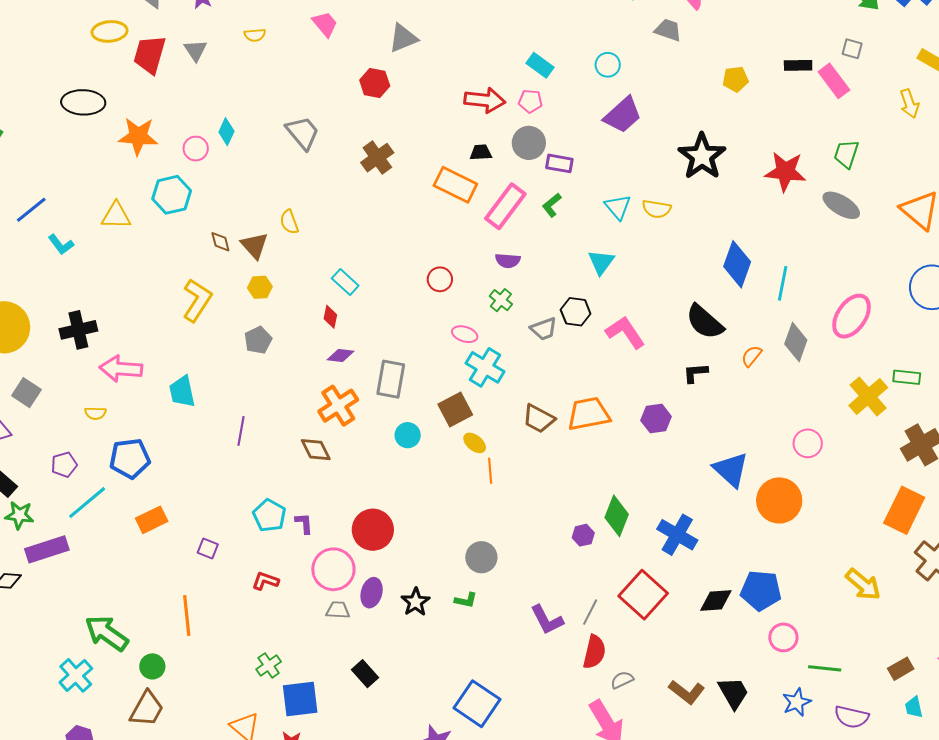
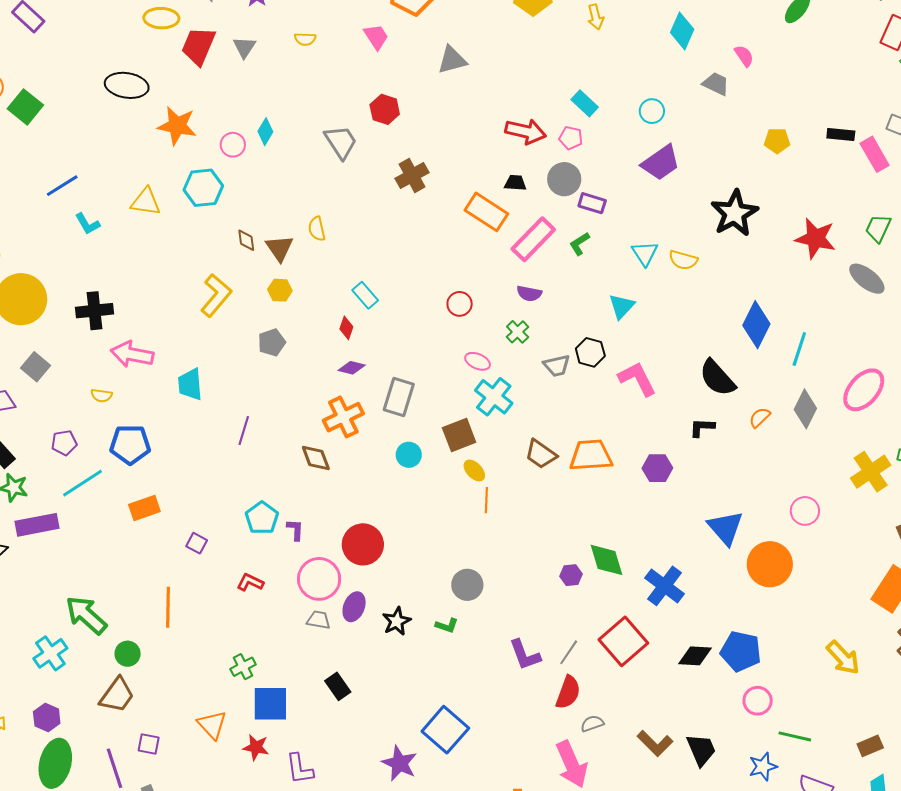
red hexagon: (375, 83) -> (385, 109), moved
green diamond: (617, 516) -> (607, 560), turned -45

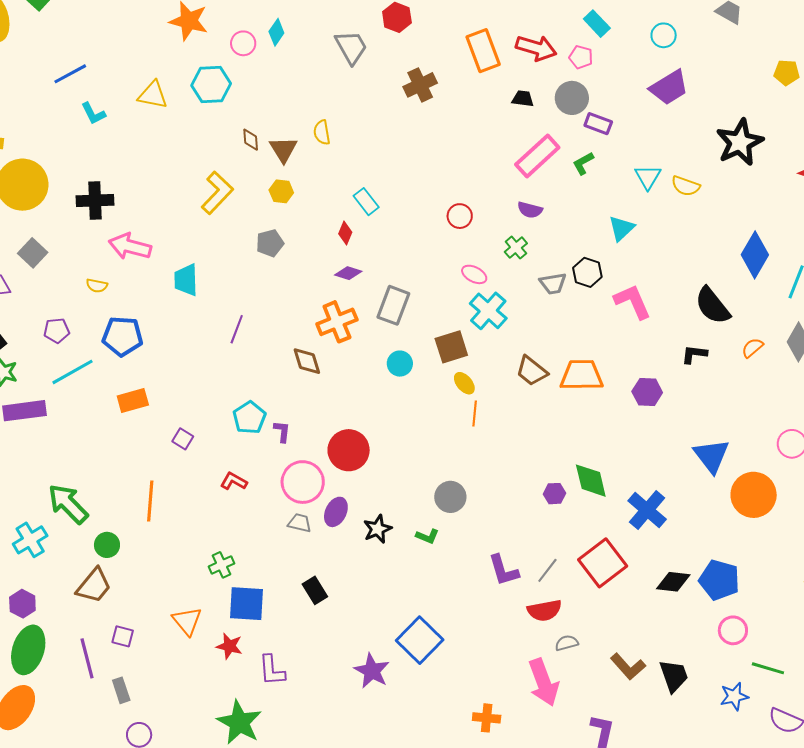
orange rectangle: (486, 212) -> (483, 51), moved, turned 33
red semicircle: (568, 692) -> (544, 610), turned 56

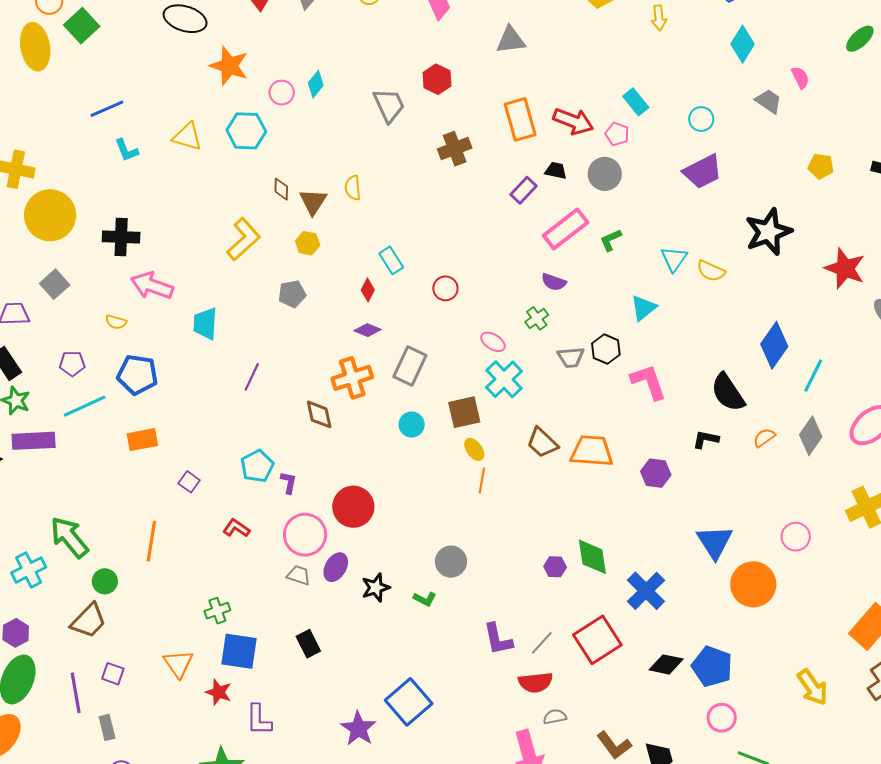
purple rectangle: (598, 124) -> (524, 190), moved, turned -72
red circle: (460, 216) -> (445, 288), moved

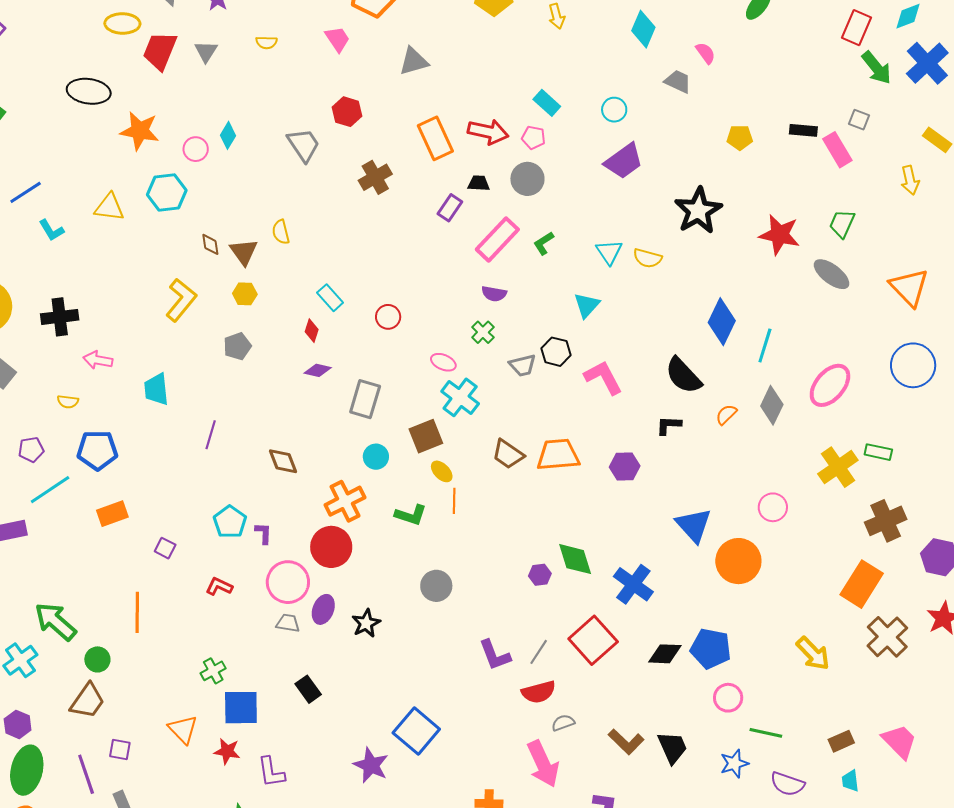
pink arrow: (152, 286) -> (98, 360), size x0.7
orange cross: (352, 378) -> (345, 501), moved
green L-shape: (425, 599) -> (411, 515), moved, size x1.4

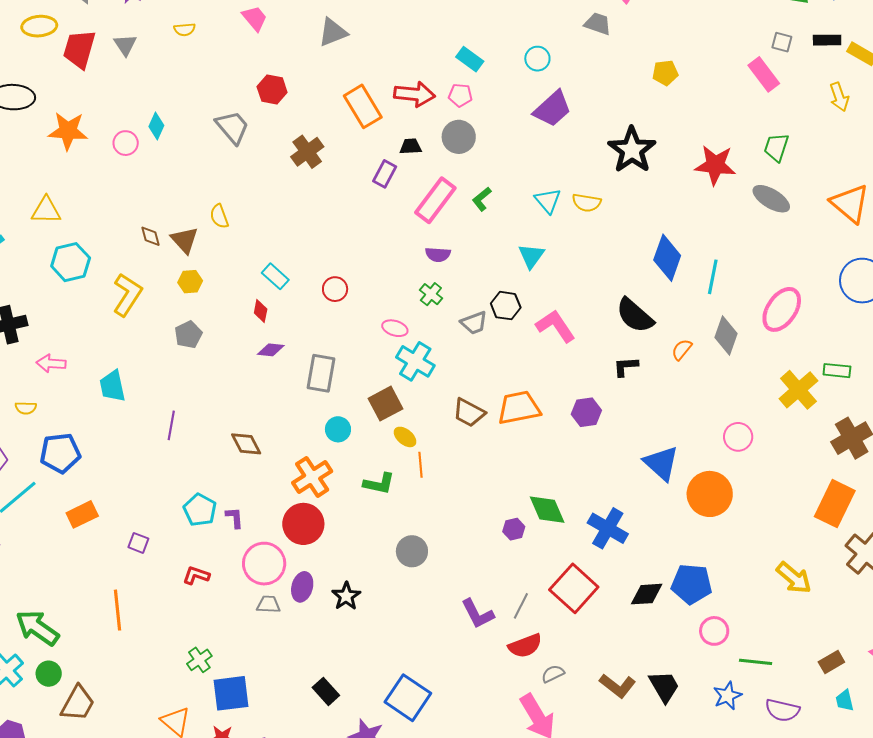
black rectangle: (803, 130) -> (827, 40), moved
cyan hexagon: (167, 193) -> (71, 262), moved
green circle: (97, 659) -> (49, 674), moved
black rectangle: (308, 689) -> (326, 691), moved

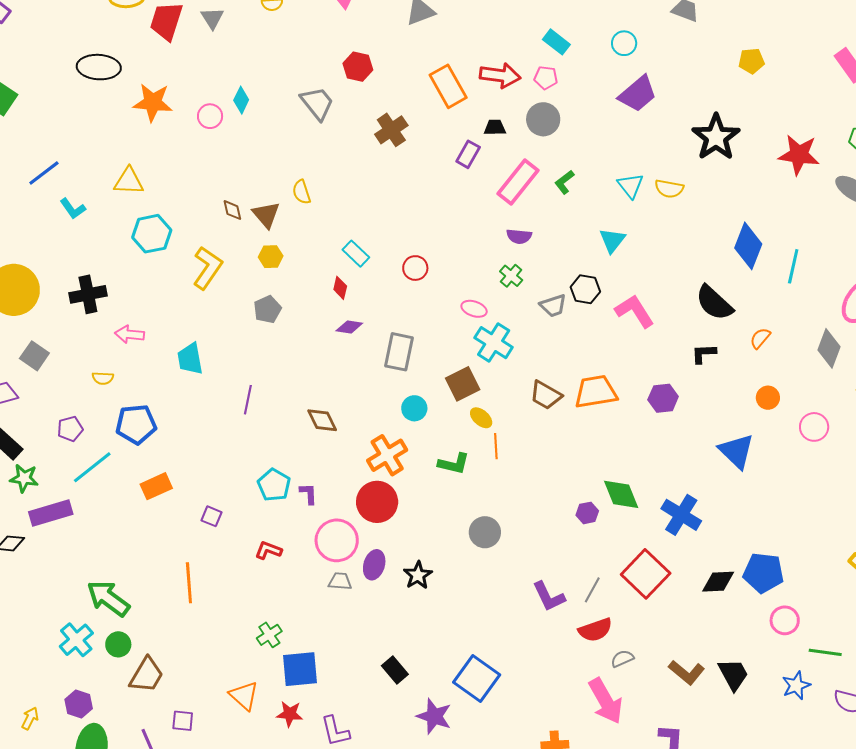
gray diamond: (726, 335) -> (829, 348), moved
orange circle: (710, 494) -> (768, 398), moved, size x0.5

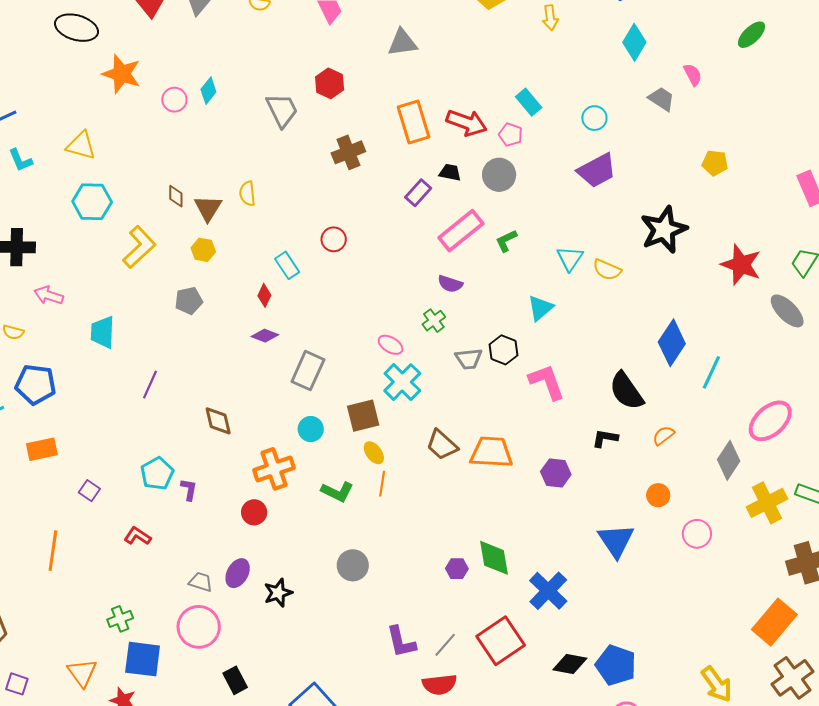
red circle: (415, 268) -> (334, 239), moved
red circle: (377, 502) -> (254, 512), size x0.6
pink circle: (337, 540) -> (199, 627), moved

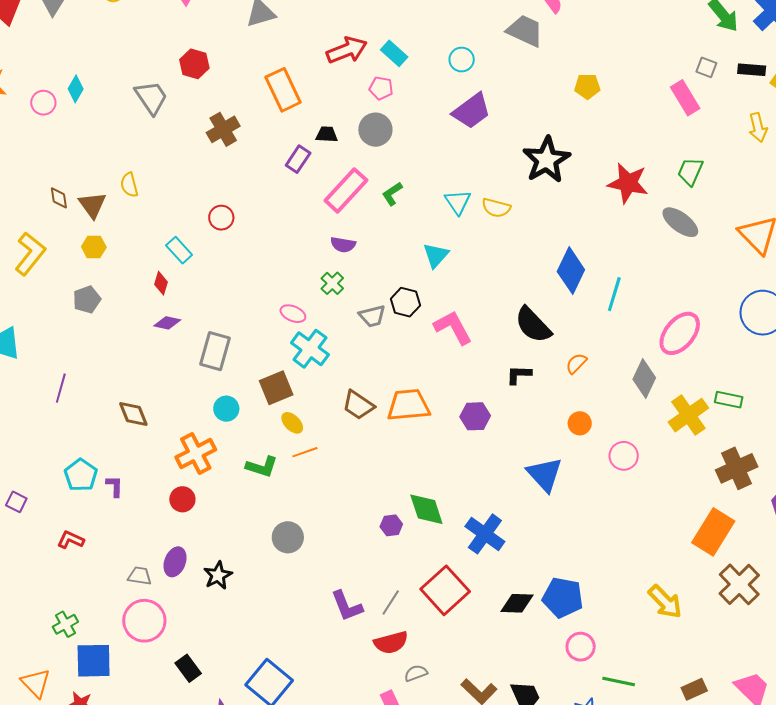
gray trapezoid: (661, 99) -> (525, 31), size x1.4
red arrow: (467, 123) -> (347, 50), moved, turned -33
orange line: (382, 484) -> (305, 452), turned 70

